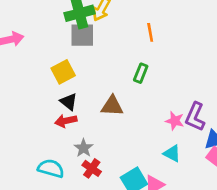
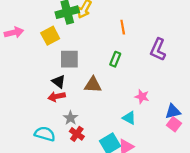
gray square: (82, 35) -> (69, 59), moved
yellow square: (63, 72) -> (50, 36), moved
purple L-shape: (195, 117) -> (158, 50), moved
cyan triangle: (172, 153) -> (129, 118), moved

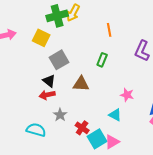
yellow square: (50, 36) -> (41, 38), turned -36
gray square: (69, 59) -> (59, 60), turned -30
red cross: (77, 134) -> (82, 128), moved

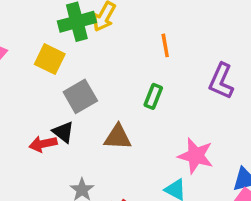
red arrow: (47, 95) -> (43, 144), moved
pink star: (127, 95) -> (196, 156), size x1.5

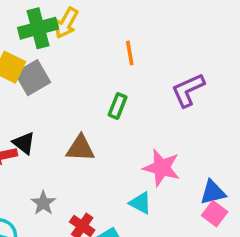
purple L-shape: (221, 81) -> (188, 90), turned 42
gray square: (80, 96) -> (33, 78), moved

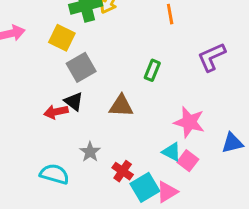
orange line: (130, 53) -> (170, 14), moved
gray square: (33, 78) -> (81, 67), moved
pink square: (215, 214) -> (188, 161), moved

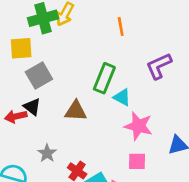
yellow square: (62, 38) -> (21, 48), turned -30
green rectangle: (152, 70) -> (104, 78), size x1.5
cyan triangle: (172, 152) -> (122, 97), moved
pink square: (188, 161) -> (137, 161), turned -36

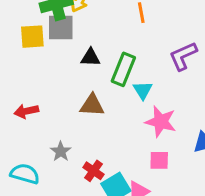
gray square: (39, 75) -> (61, 28), moved, turned 30
cyan triangle: (122, 97) -> (143, 90), turned 30
black triangle: (32, 107) -> (91, 57), moved, turned -36

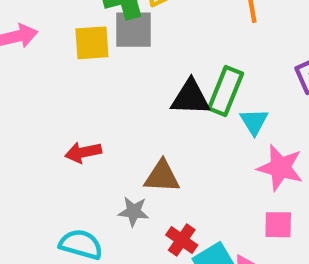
black triangle: (91, 57) -> (190, 98), moved, size x1.4
brown triangle: (92, 105) -> (162, 176), moved
gray star: (61, 151) -> (134, 212), turned -30

